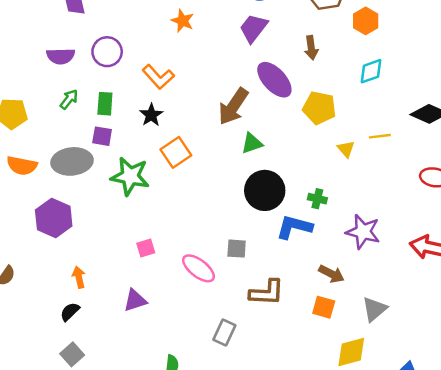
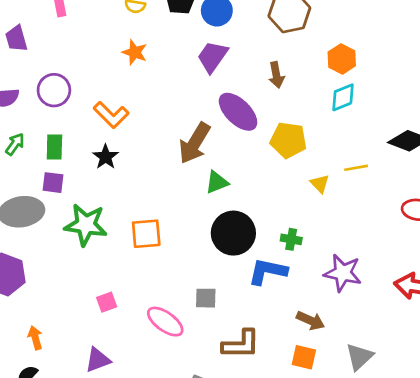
orange hexagon: (366, 21) -> (342, 59), moved
orange square: (176, 152) -> (146, 234), moved, turned 32

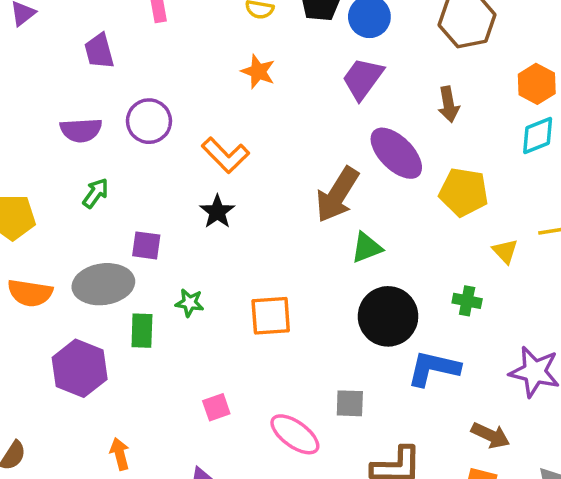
green rectangle: (54, 147) -> (142, 331), moved
green star: (86, 225) -> (190, 303), size x0.5
green cross: (291, 239) -> (467, 301), moved

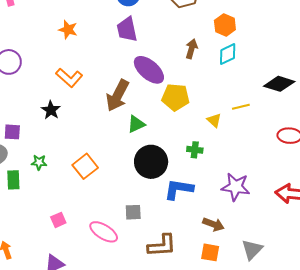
purple trapezoid: (363, 79) -> (127, 29), turned -44
brown arrow: (449, 104) -> (191, 49), moved, turned -150
orange L-shape: (225, 155) -> (69, 78), moved
yellow pentagon: (464, 192) -> (176, 97), moved
orange square: (271, 316) -> (85, 166), turned -30

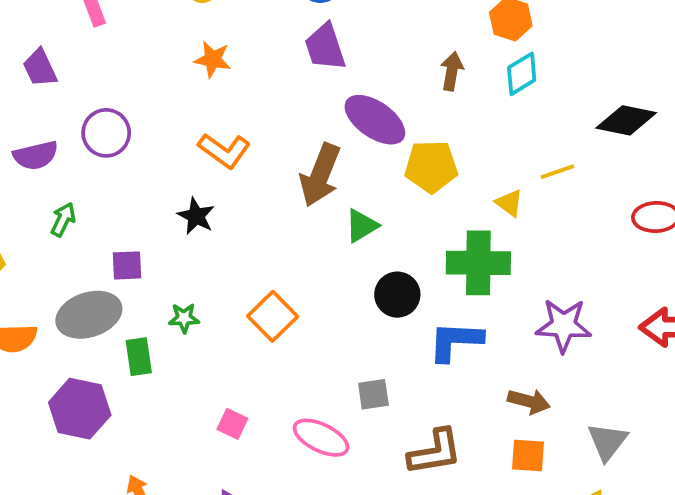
green cross: (195, 150) -> (478, 263), size x2.0
black circle: (151, 162) -> (397, 295), size x0.7
pink square: (58, 220) -> (232, 424), turned -35

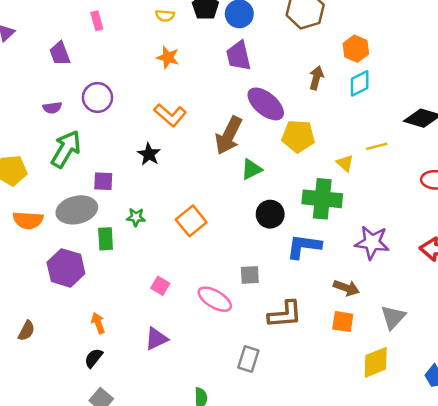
purple semicircle: (36, 155) -> (52, 108), size x0.7
green arrow: (63, 220) -> (66, 149), size x1.8

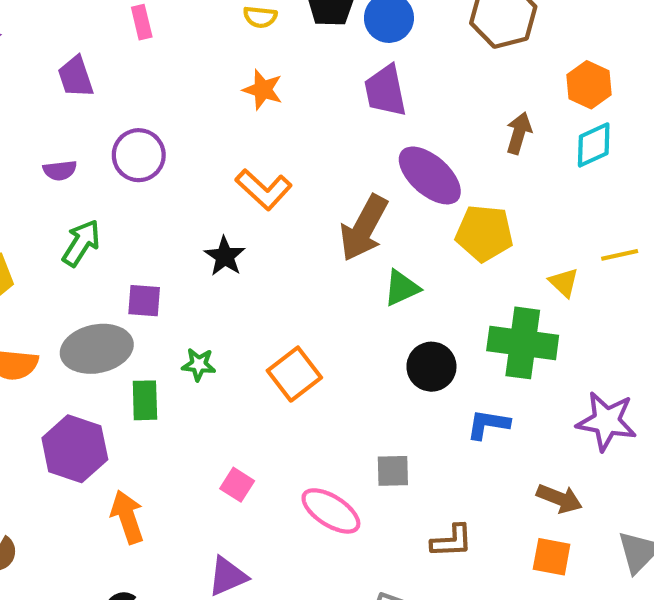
green arrow: (66, 149) -> (81, 243), size x0.7
blue L-shape: (304, 246) -> (488, 424), size x0.7
brown L-shape: (285, 314) -> (452, 541), size x0.7
orange arrow: (98, 323) -> (127, 517), moved, size x1.4

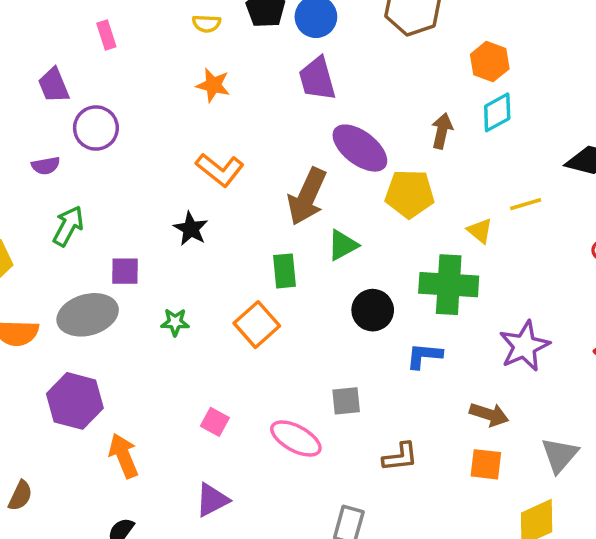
brown arrow: (519, 133) -> (442, 131), moved
purple circle: (139, 155) -> (96, 128), moved
green rectangle: (145, 400) -> (284, 271), moved
purple star: (606, 421) -> (524, 346), turned -30

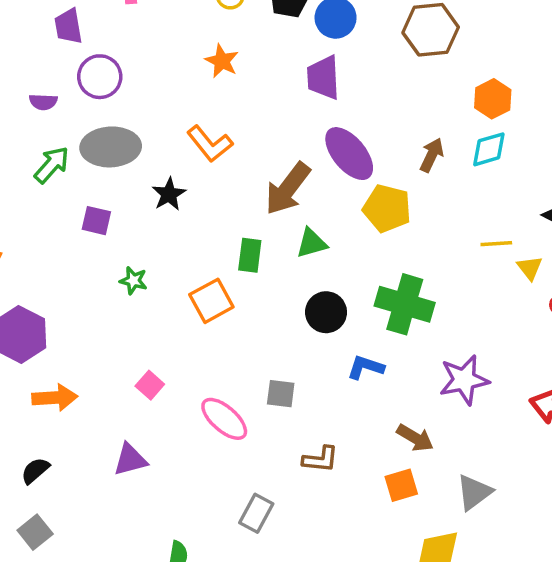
yellow triangle: (480, 231) -> (530, 268), moved
gray ellipse: (88, 315) -> (111, 147), moved
orange arrow: (124, 456) -> (55, 398), turned 96
orange square: (486, 464) -> (401, 485), turned -36

